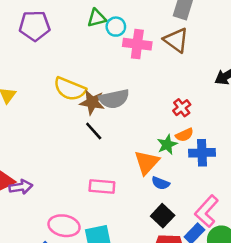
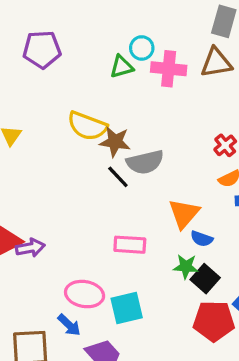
green triangle: (97, 18) -> (122, 67), moved
brown triangle: (176, 40) -> (216, 63), turned -44
gray semicircle: (114, 99) -> (145, 162), moved
green star: (167, 145) -> (186, 267), moved, turned 30

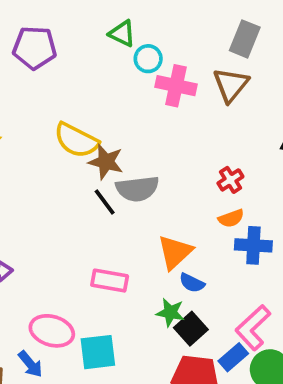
brown triangle: (216, 63) -> (231, 85), turned -48
green triangle: (122, 67) -> (122, 34), moved, turned 35

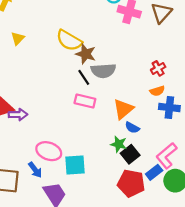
pink rectangle: (110, 281) -> (85, 101), moved

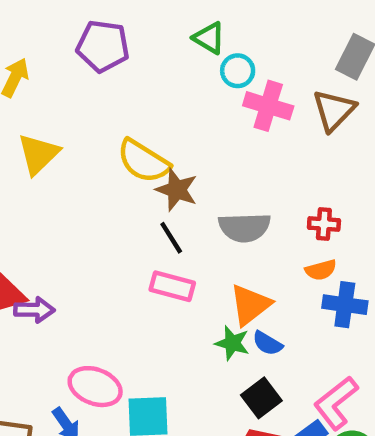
yellow triangle: (18, 38) -> (38, 154), size x1.5
red cross: (158, 68) -> (324, 224), turned 32
gray semicircle: (103, 71) -> (245, 227), moved
green star: (119, 144) -> (232, 343), moved

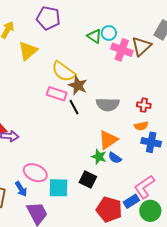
green triangle: (209, 38) -> (94, 36), moved
brown triangle: (334, 110) -> (141, 46), moved
yellow triangle: (38, 154) -> (28, 51), moved
pink rectangle: (172, 286) -> (57, 94), moved
black square: (261, 398) -> (88, 180), moved, turned -30

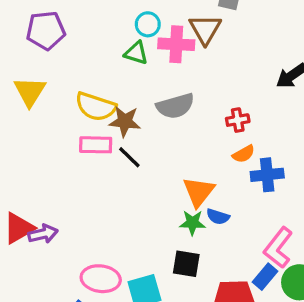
green triangle: (94, 36) -> (136, 53), moved
gray semicircle: (108, 104) -> (175, 106), moved

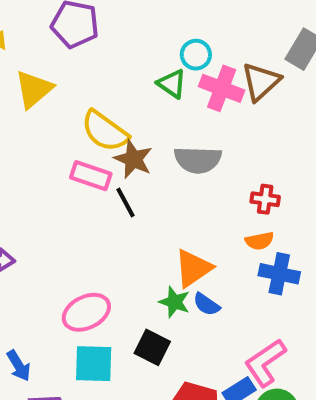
pink ellipse: (101, 279) -> (86, 312), moved, turned -51

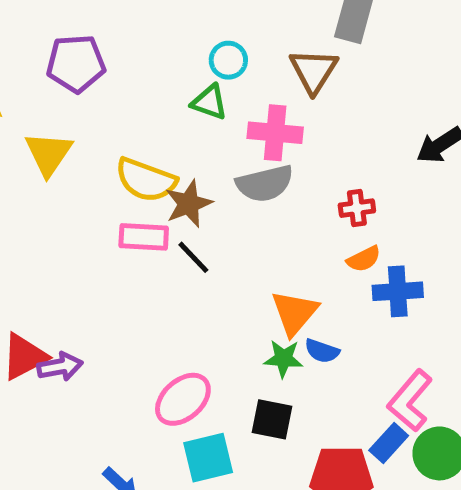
pink cross: (222, 88) -> (275, 133), moved
brown star: (133, 159) -> (189, 204), turned -30

